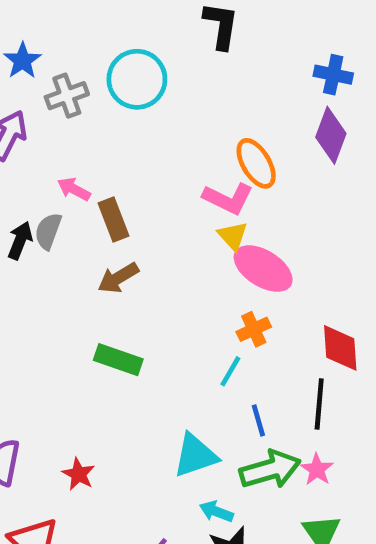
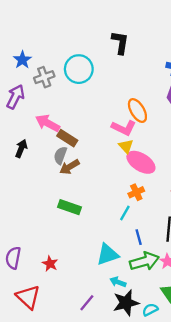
pink arrow: (74, 189) -> (48, 123), size x1.5
brown rectangle: (114, 219) -> (67, 138), turned -36
gray semicircle: (48, 231) -> (60, 155), moved

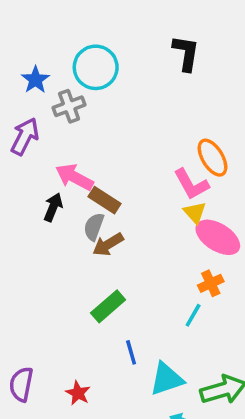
cyan circle: (79, 69) -> (96, 67), moved
pink L-shape: (124, 128) -> (191, 184), turned 35
black arrow: (21, 148) -> (53, 207), moved
green rectangle: (70, 207) -> (108, 306), turned -60
blue line: (139, 237) -> (131, 352), moved

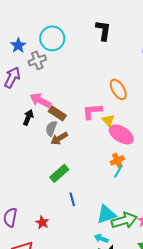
pink L-shape: (191, 184) -> (92, 111), moved, turned 115
cyan line: (193, 315) -> (118, 171), moved
cyan triangle: (166, 379) -> (106, 214), moved

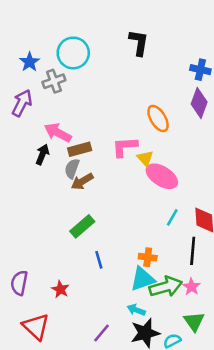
brown rectangle: (57, 113) -> (80, 149), turned -48
orange cross: (117, 160) -> (148, 257), moved, turned 32
cyan line: (118, 171) -> (172, 217), moved

